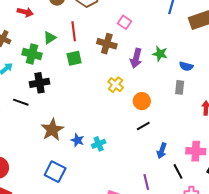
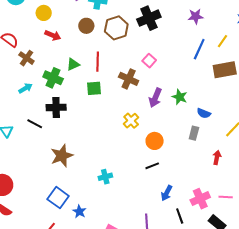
blue star: (77, 140) -> (79, 212), moved
pink cross: (196, 151) -> (200, 199), turned -36

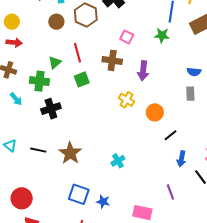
red arrow: (53, 35) -> (14, 43), moved
cyan arrow: (25, 88) -> (16, 99), turned 96
green star: (180, 97) -> (162, 35), moved
black line: (35, 124) -> (38, 150), moved
black line: (152, 166) -> (171, 135), moved

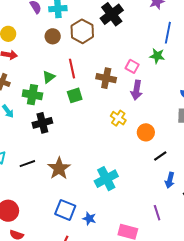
pink square: (127, 37) -> (132, 66), moved
black line: (38, 150) -> (27, 164), turned -35
cyan cross: (118, 161) -> (106, 179), size x1.6

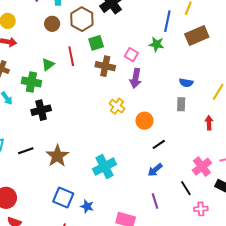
green square: (75, 95) -> (96, 43), moved
blue arrow: (170, 180) -> (155, 170), moved, turned 35

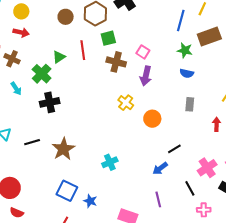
green star: (156, 44) -> (185, 50), moved
green cross: (31, 82) -> (42, 74), turned 30
blue semicircle: (186, 83) -> (187, 73), moved
black line: (159, 144) -> (174, 149), moved
cyan cross: (105, 167) -> (110, 162), size x0.7

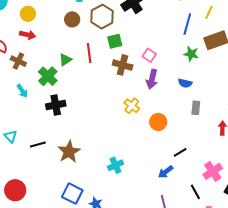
blue semicircle: (187, 73) -> (185, 83), moved

